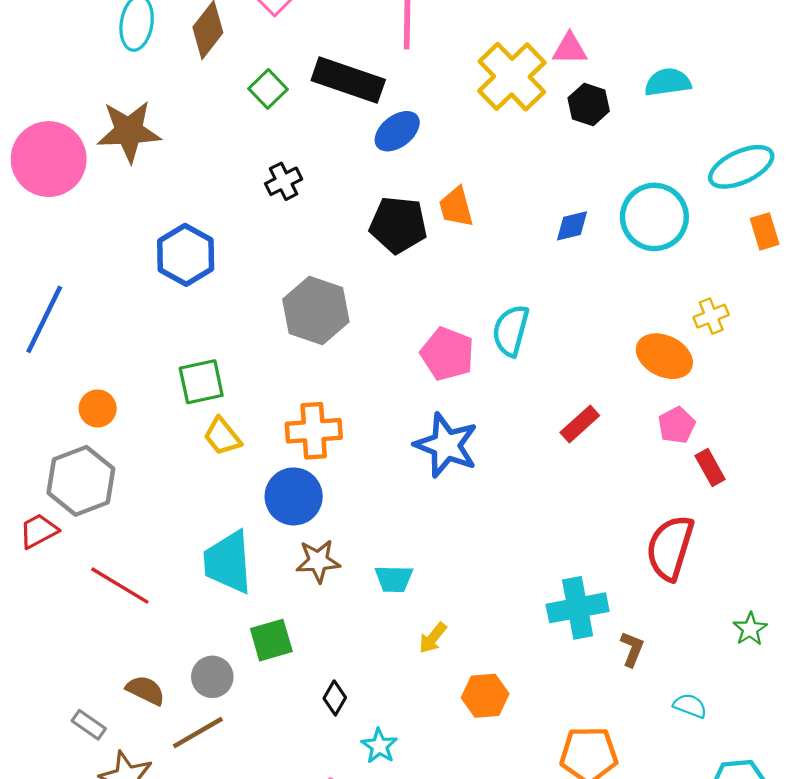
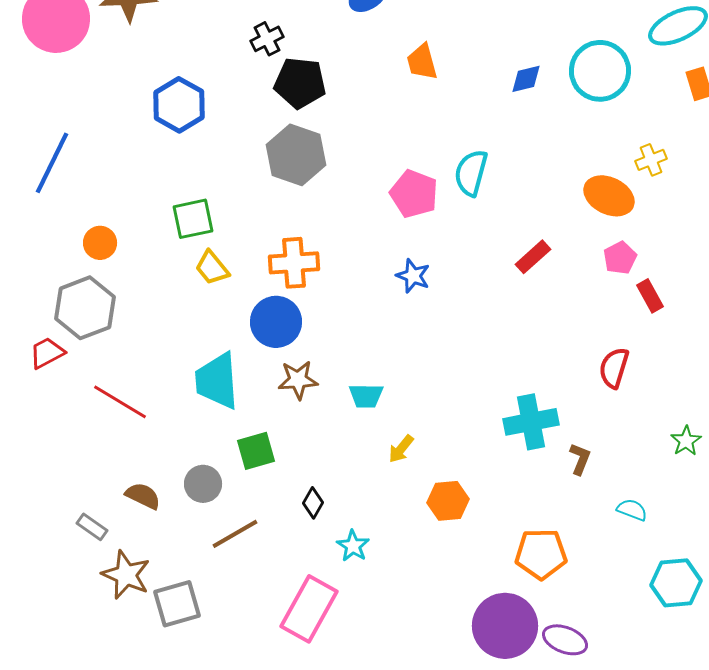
black pentagon: (398, 225) -> (300, 83), moved
blue star: (446, 445) -> (413, 276), size x0.6
red semicircle: (670, 548) -> (614, 368), size x0.7
brown line: (198, 733) -> (235, 534), moved

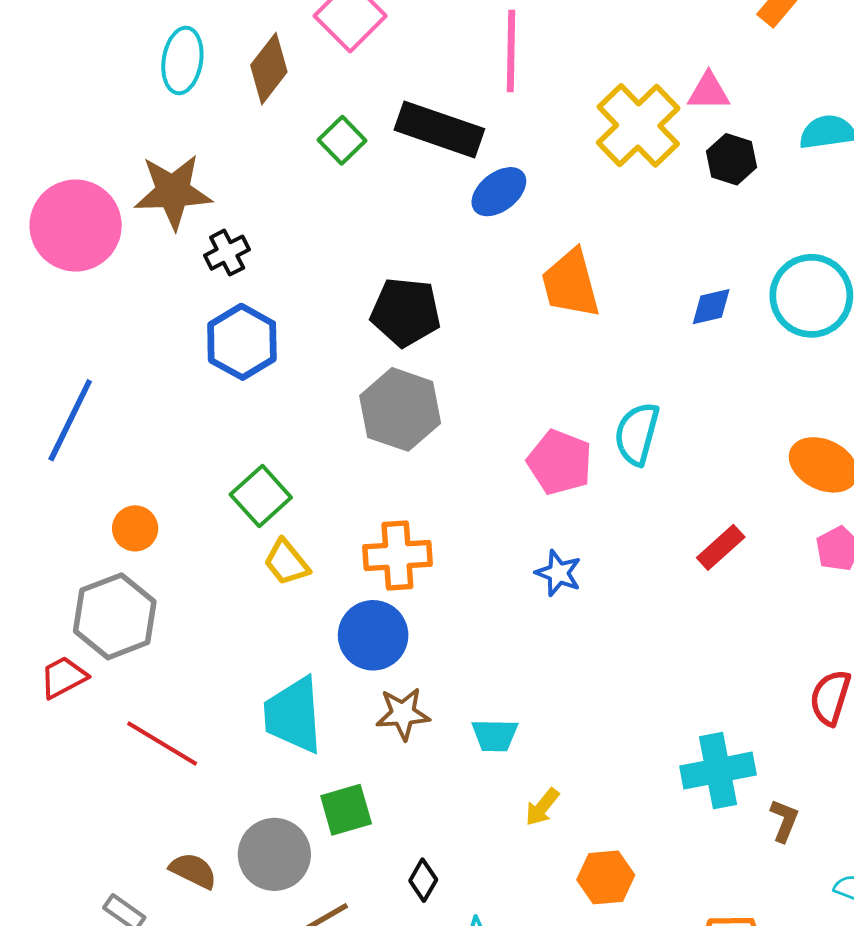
black cross: (267, 39) -> (227, 253), moved
orange trapezoid: (422, 62) -> (571, 284), size x1.4
green square: (193, 219) -> (261, 496), turned -30
gray circle: (203, 484) -> (274, 854), size x1.4

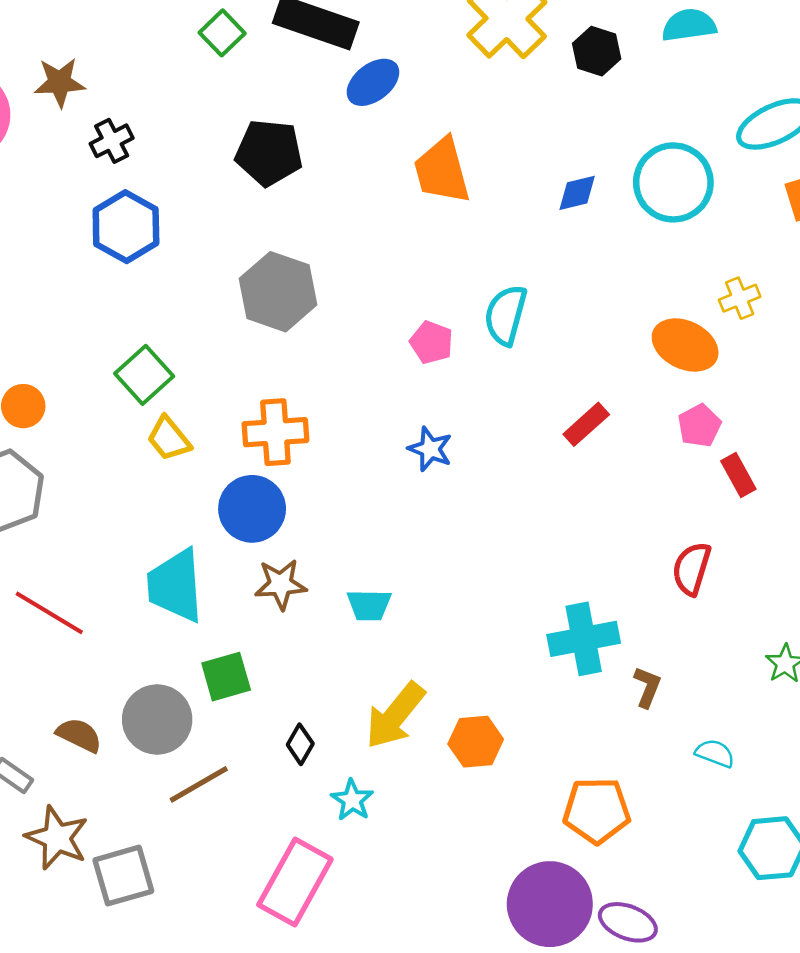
brown star: (173, 192) -> (60, 82), size x0.7
black pentagon: (406, 312) -> (269, 153), moved
pink pentagon: (560, 462) -> (431, 342), size x0.7
yellow arrow: (542, 807) -> (395, 716), moved, size x1.8

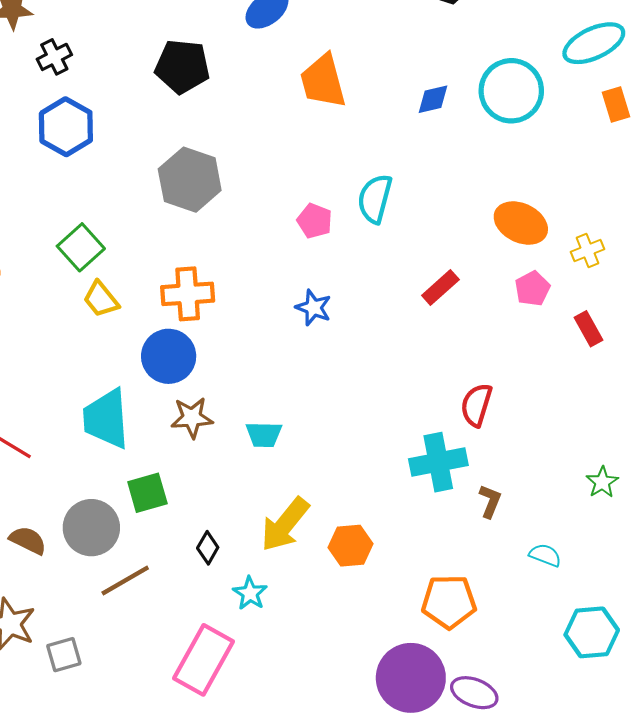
yellow cross: (740, 298) -> (587, 251), moved
red rectangle: (738, 475) -> (589, 329), moved
red semicircle: (692, 569) -> (476, 405), moved
gray square: (123, 876) -> (64, 655), size x0.7

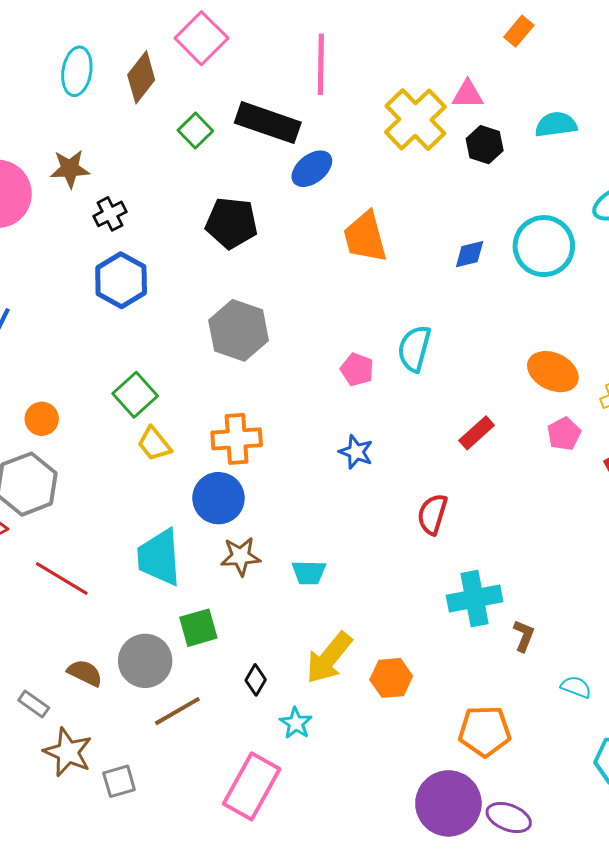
red semicircle: (476, 405) -> (432, 514), moved

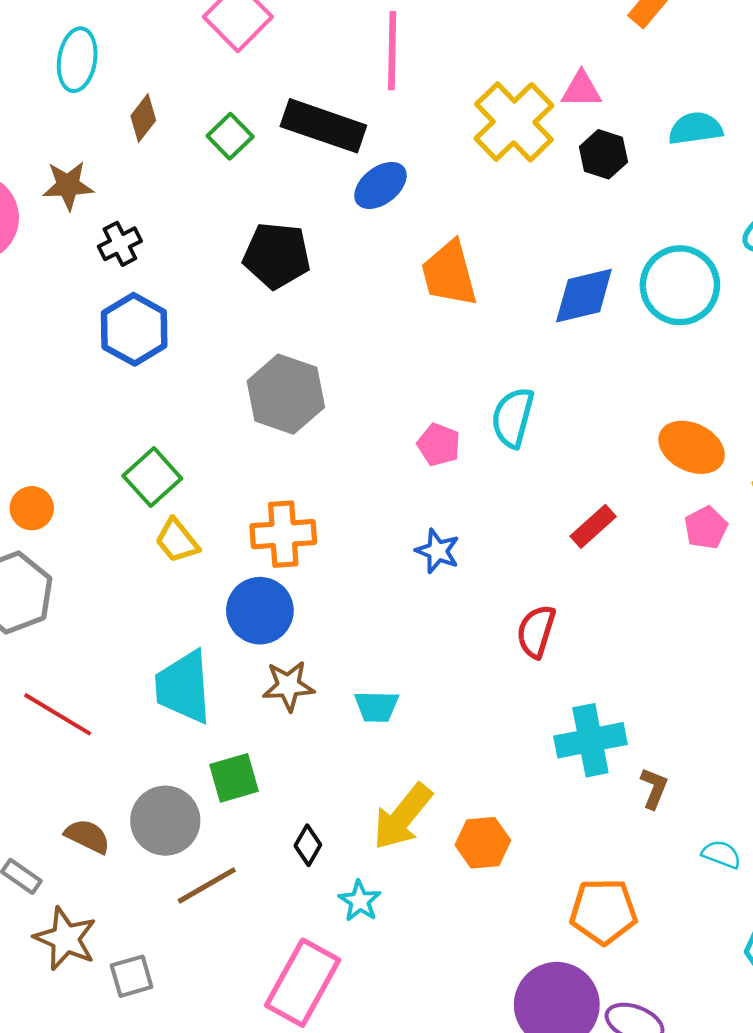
brown diamond: (141, 77) -> (143, 118), moved, size x0.7
blue diamond: (470, 254) -> (584, 296), size x1.6

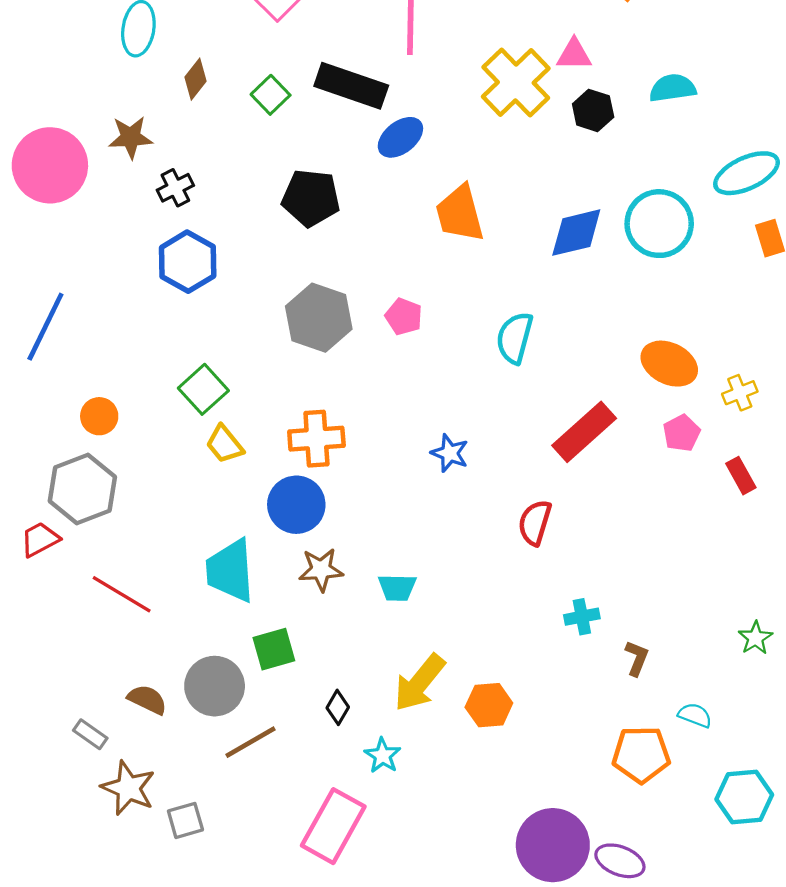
pink pentagon: (439, 445) -> (404, 317), moved
red rectangle: (593, 526) -> (584, 432), size x1.6
cyan cross: (590, 740) -> (582, 617), size x0.6
orange pentagon: (603, 911) -> (641, 754), moved

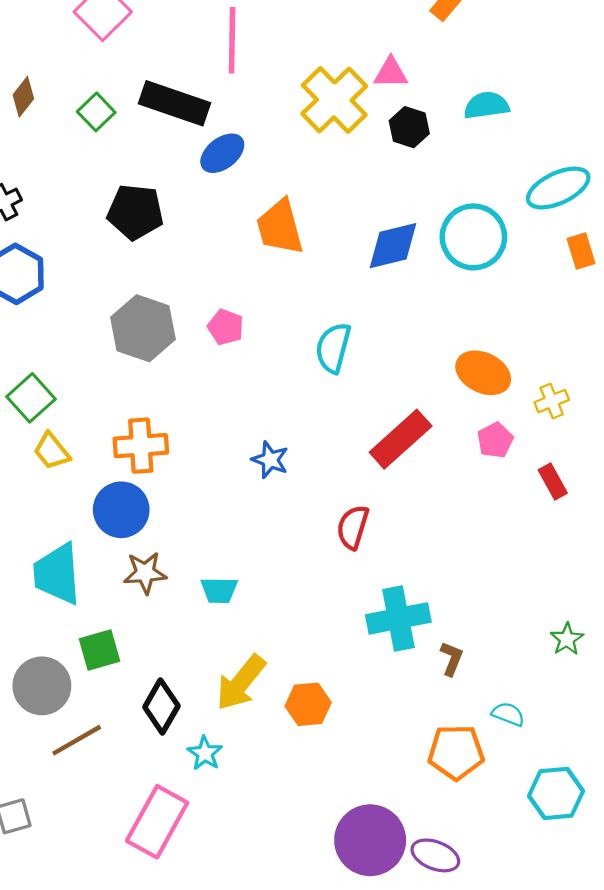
cyan cross: (582, 617) -> (398, 618), size x1.8
black diamond: (338, 707) -> (161, 707), size x1.6

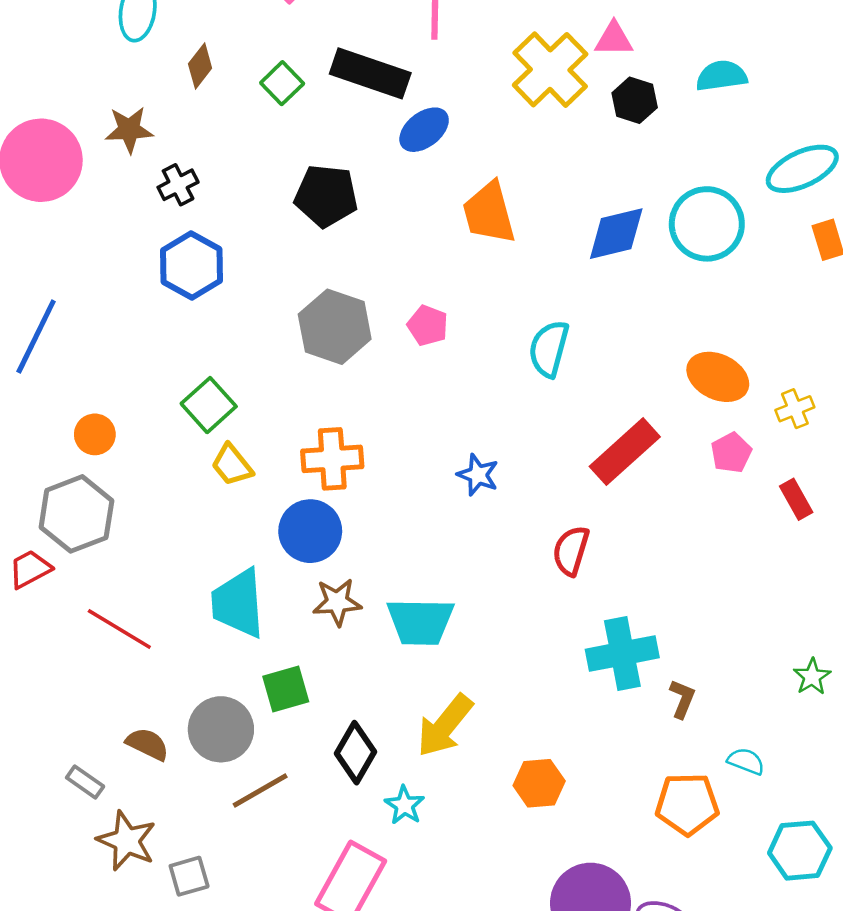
cyan trapezoid: (219, 590) -> (420, 622), size x1.6
orange hexagon: (308, 704) -> (539, 783), moved

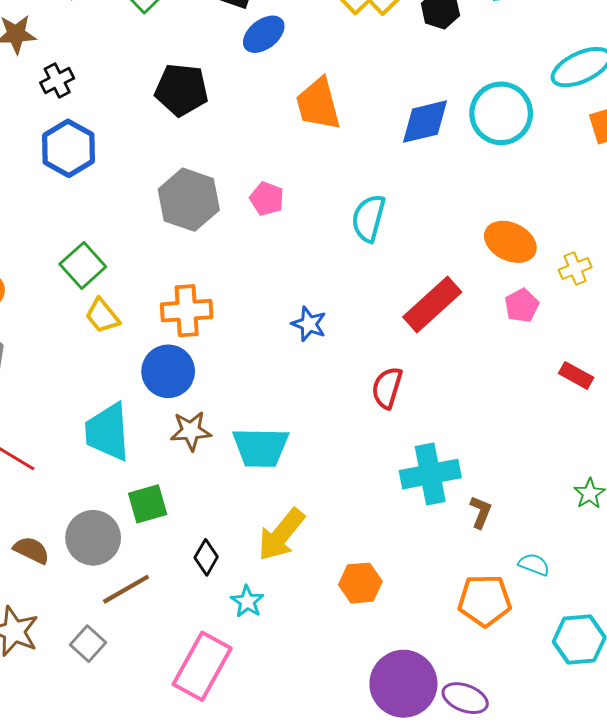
red rectangle: (796, 499) -> (576, 375), moved, turned -32
black diamond: (356, 753) -> (206, 557), size x0.7
gray square: (189, 876) -> (88, 644), moved, turned -32

